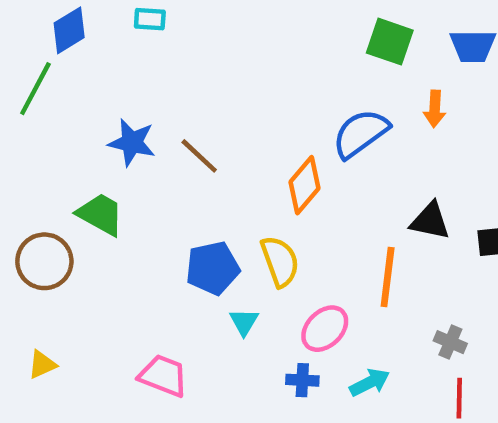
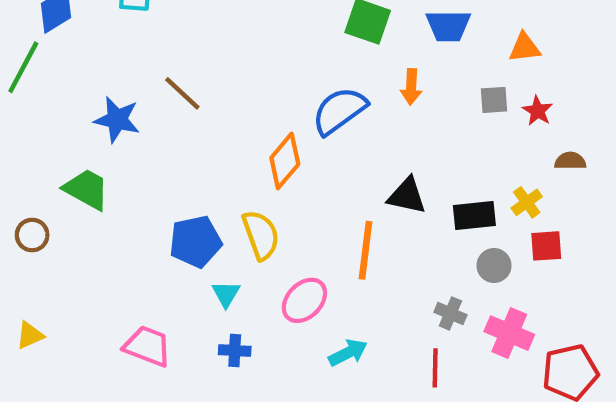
brown line: (199, 156) -> (182, 93), moved
brown circle: (44, 261) -> (32, 235), size x0.6
gray cross: (450, 342) -> (450, 313), moved
blue cross: (302, 380) -> (235, 350), moved

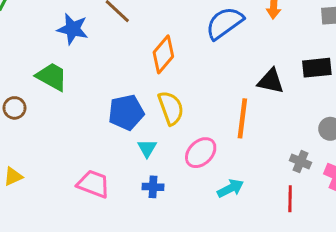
orange diamond: (285, 161) -> (163, 54), moved
black rectangle: (474, 215) -> (317, 68), moved

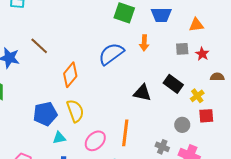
black rectangle: (317, 68) -> (173, 84), turned 42
orange line: (242, 118) -> (125, 133), moved
cyan triangle: (147, 148) -> (59, 138), turned 48

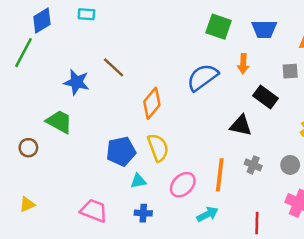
black rectangle: (173, 84) -> (265, 97), moved
gray cross: (162, 147) -> (253, 165), moved

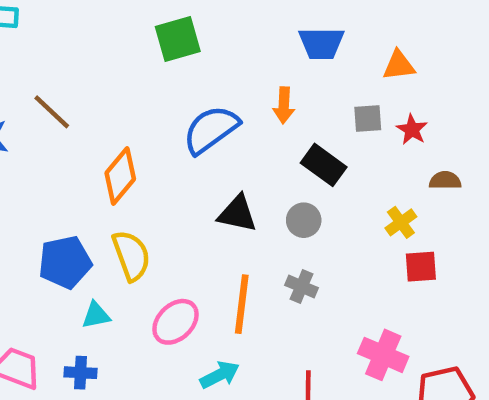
green square: (219, 27) -> (178, 39), moved, turned -35
black triangle: (241, 125) -> (237, 214), moved
gray circle: (290, 165) -> (304, 220), moved
blue cross: (143, 213) -> (80, 373), moved

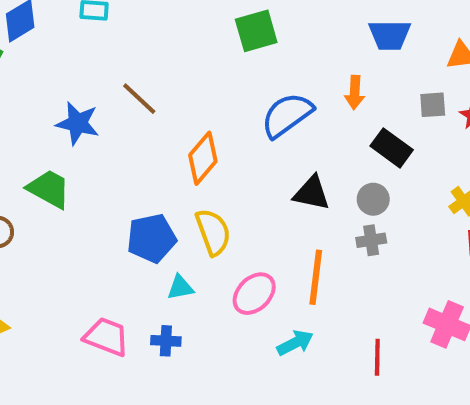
gray cross: (301, 286) -> (371, 240), moved, turned -32

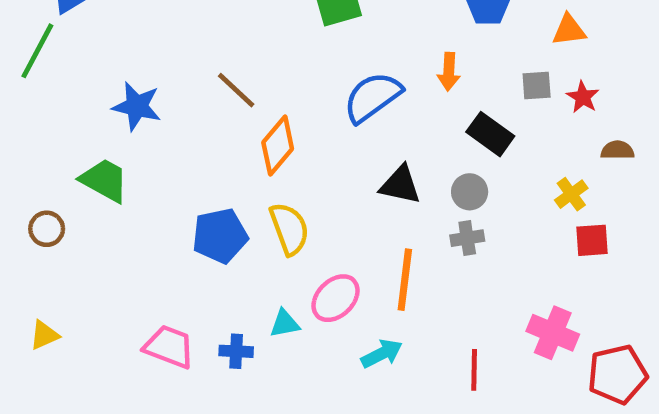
brown line: (139, 99) -> (236, 90), moved
cyan triangle: (180, 287) -> (285, 324), moved

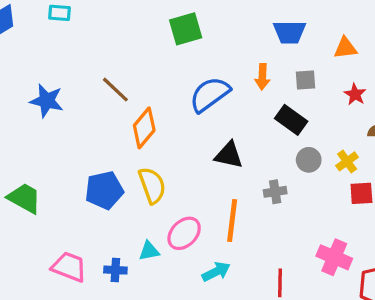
gray square: (537, 86) -> (306, 80), moved
green trapezoid: (104, 180) -> (24, 198), moved
gray circle: (470, 192) -> (309, 160), moved

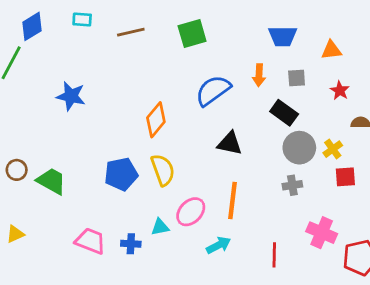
brown line: (115, 90) -> (131, 32), moved, turned -56
gray circle: (309, 160) -> (299, 148), size x1.5
gray cross: (275, 192) -> (292, 185), moved

